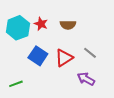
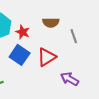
red star: (41, 24) -> (23, 32), moved
gray line: (90, 53) -> (74, 36), moved, turned 32

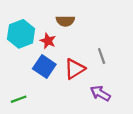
brown semicircle: (51, 23) -> (65, 21), moved
gray line: (74, 36) -> (102, 56), moved

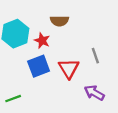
blue square: (44, 67) -> (39, 66), turned 35
red triangle: (75, 69) -> (69, 68), turned -30

